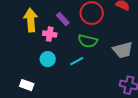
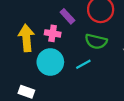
yellow arrow: (31, 20) -> (26, 38), moved
cyan circle: (48, 59) -> (50, 62), size x1.5

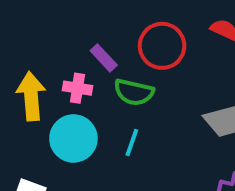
green semicircle: (96, 41) -> (134, 92), moved
cyan line: (83, 64) -> (132, 142), turned -42

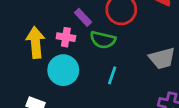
cyan line: (132, 142) -> (112, 75), moved

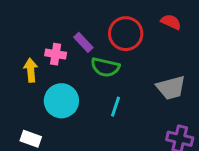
pink cross: (66, 37) -> (56, 54), moved
yellow arrow: (36, 42) -> (31, 70), size x0.7

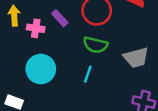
green semicircle: (105, 67) -> (95, 45), moved
yellow arrow: (31, 70) -> (14, 16), moved

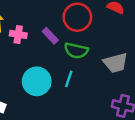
purple rectangle: (60, 18) -> (50, 36), moved
cyan circle: (41, 69) -> (37, 81), moved

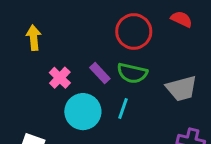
pink cross: (18, 34) -> (60, 78), moved, turned 35
purple rectangle: (50, 36) -> (100, 73), moved

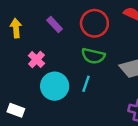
purple rectangle: (100, 73) -> (55, 24), moved

